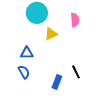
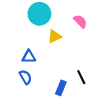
pink semicircle: (75, 20) -> (80, 21), turned -40

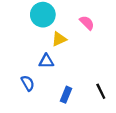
blue triangle: (29, 57) -> (46, 61), moved
black line: (81, 77) -> (101, 91), moved

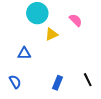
blue triangle: (46, 61) -> (24, 53), moved
blue semicircle: (28, 83) -> (15, 82), moved

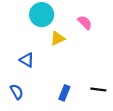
blue triangle: (24, 53) -> (27, 60), turned 32
black line: (88, 80) -> (98, 89), turned -56

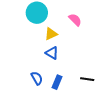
blue triangle: (27, 60) -> (52, 53), moved
blue semicircle: (17, 92) -> (37, 78), moved

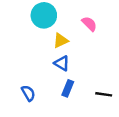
blue semicircle: (37, 78) -> (28, 93), moved
blue rectangle: (57, 82) -> (68, 88), moved

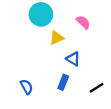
blue triangle: (62, 63) -> (73, 59), moved
black line: (104, 94) -> (97, 88), turned -40

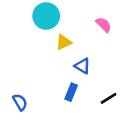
pink semicircle: (83, 22) -> (104, 25), moved
blue semicircle: (26, 87) -> (20, 102), moved

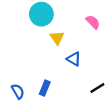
yellow triangle: (64, 42) -> (57, 38), turned -40
blue rectangle: (71, 92) -> (45, 88), moved

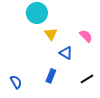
pink semicircle: (93, 22) -> (86, 36), moved
blue rectangle: (45, 88) -> (51, 76), moved

